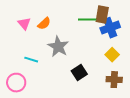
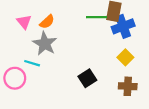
gray star: (58, 47) -> (45, 44), moved
pink circle: (16, 83) -> (15, 78), moved

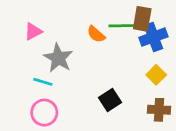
pink triangle: (24, 22) -> (33, 31), turned 42
orange semicircle: (47, 22) -> (96, 34), moved, turned 84
pink circle: (15, 78) -> (44, 113), moved

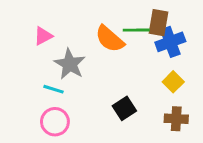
orange semicircle: (96, 34) -> (110, 39), size x1.5

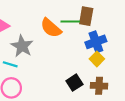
blue cross: (170, 42) -> (96, 42), moved
black square: (124, 108) -> (74, 83), moved

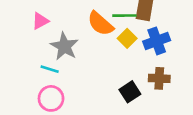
yellow square: (97, 59) -> (127, 38), moved
brown cross: (99, 86) -> (159, 78), moved

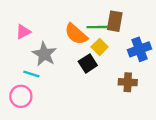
blue cross: (157, 41) -> (139, 49), moved
black square: (130, 92) -> (88, 63), moved
pink circle: (51, 98) -> (21, 96), moved

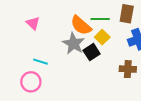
brown rectangle: (115, 21) -> (127, 14), moved
pink triangle: (23, 32) -> (33, 23), turned -48
gray star: (44, 54) -> (73, 43), moved

